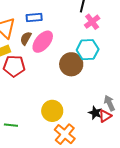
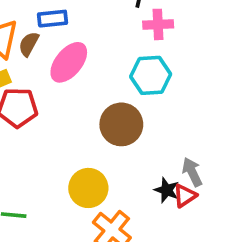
pink cross: (92, 22) -> (158, 24), turned 35
brown semicircle: (26, 38) -> (29, 44), moved
brown circle: (71, 64) -> (121, 124), moved

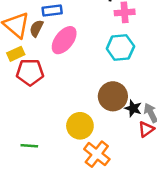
brown circle: (121, 124) -> (113, 96), moved
black star: (167, 190) -> (133, 108), moved

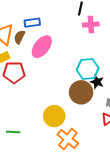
cyan hexagon: (120, 47) -> (88, 69), moved
black star: (133, 108) -> (97, 82), moved

